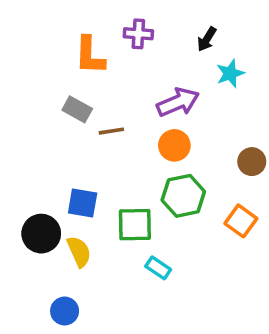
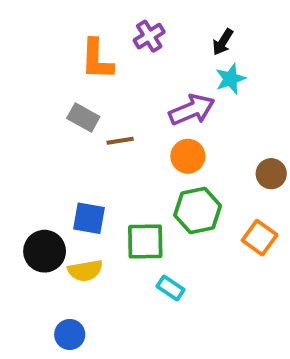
purple cross: (138, 34) -> (149, 36), turned -36
cyan star: (230, 73) -> (231, 79), moved
yellow semicircle: (79, 252) -> (85, 271), turned 104

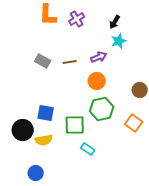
orange L-shape: (97, 59) -> (48, 15), moved
purple arrow: (192, 110) -> (99, 57), size x0.7
brown line: (120, 141) -> (70, 62), moved

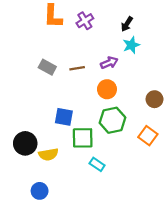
blue square: (46, 113) -> (64, 117), moved

